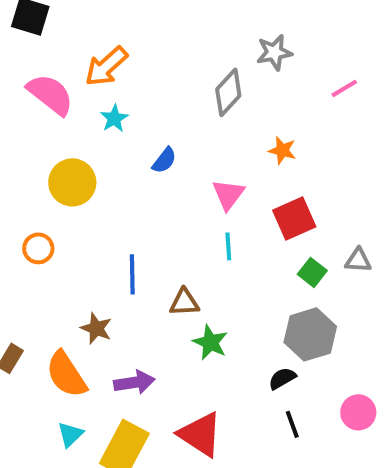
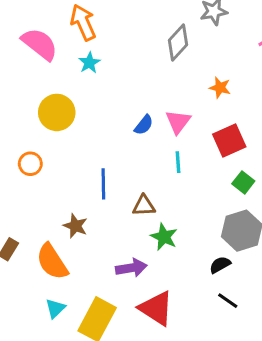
orange arrow: (106, 66) -> (83, 22), turned 108
blue semicircle: (164, 160) -> (144, 125), moved
purple arrow: (134, 382) -> (131, 268), moved
black line: (292, 424) -> (228, 301), turned -35

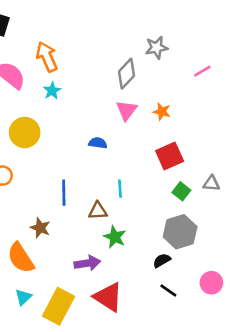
pink triangle: (178, 122) -> (127, 110), moved
blue semicircle: (144, 125) -> (98, 143), turned -120
cyan line: (178, 162) -> (120, 189), moved

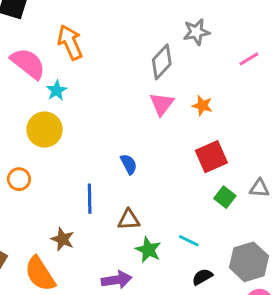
cyan star: (52, 91) -> (57, 90), moved
blue semicircle: (98, 143) -> (129, 164), moved, turned 54
cyan line: (120, 189) -> (189, 241), moved, turned -60
gray hexagon: (180, 232) -> (249, 262), moved

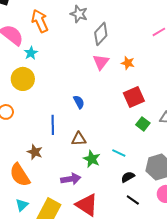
gray star: (196, 32) -> (79, 14), moved, turned 30

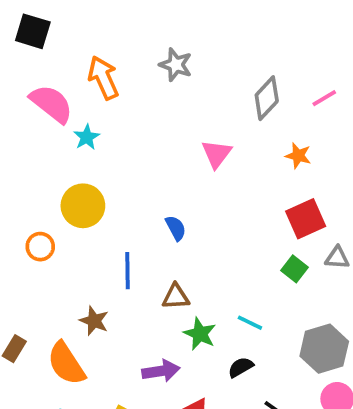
gray diamond: (101, 34) -> (267, 98), moved
orange star: (128, 63) -> (298, 156), moved
yellow circle: (23, 79) -> (83, 206), moved
red square: (134, 97) -> (306, 219), moved
black semicircle: (128, 177) -> (241, 367), moved

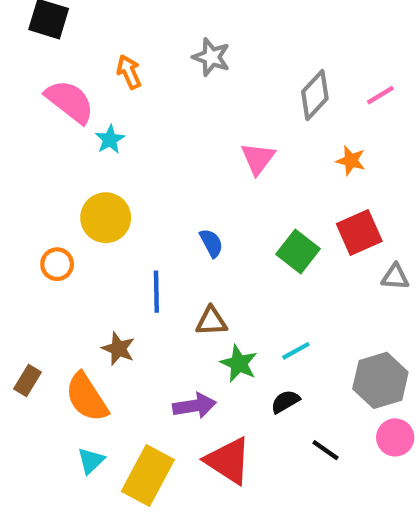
orange arrow: (103, 78) -> (129, 72), size x0.7
green square: (294, 269) -> (298, 251), moved, size x1.4
cyan line: (250, 323) -> (296, 351), turned -55

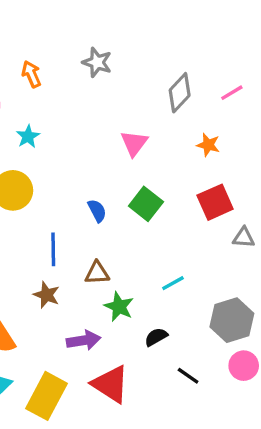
cyan star: (110, 139) -> (28, 136), moved
green square: (298, 251) -> (146, 204), moved
brown star: (118, 349) -> (47, 295), moved
cyan line: (296, 351) -> (173, 283), moved

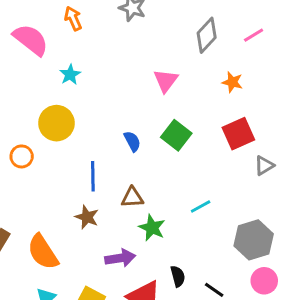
gray triangle: (244, 238) -> (264, 166), turned -35
black semicircle: (156, 337) -> (178, 276), moved, turned 105

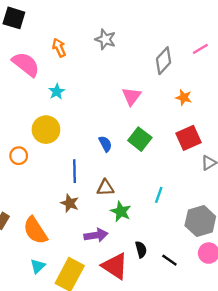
pink line: (254, 35) -> (200, 49), moved
cyan line: (201, 206) -> (159, 195), turned -42

